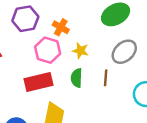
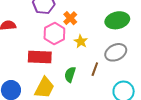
green semicircle: (77, 78) -> (70, 74), moved

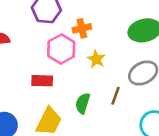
orange cross: (70, 18) -> (82, 28), turned 32
red rectangle: (40, 57) -> (42, 81), size x0.7

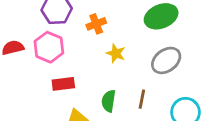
pink hexagon: (61, 49) -> (49, 47), moved
brown line: (115, 96) -> (142, 99), moved

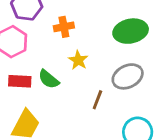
brown line: (142, 99) -> (97, 100), moved
green semicircle: (109, 101) -> (49, 79), moved, turned -70

